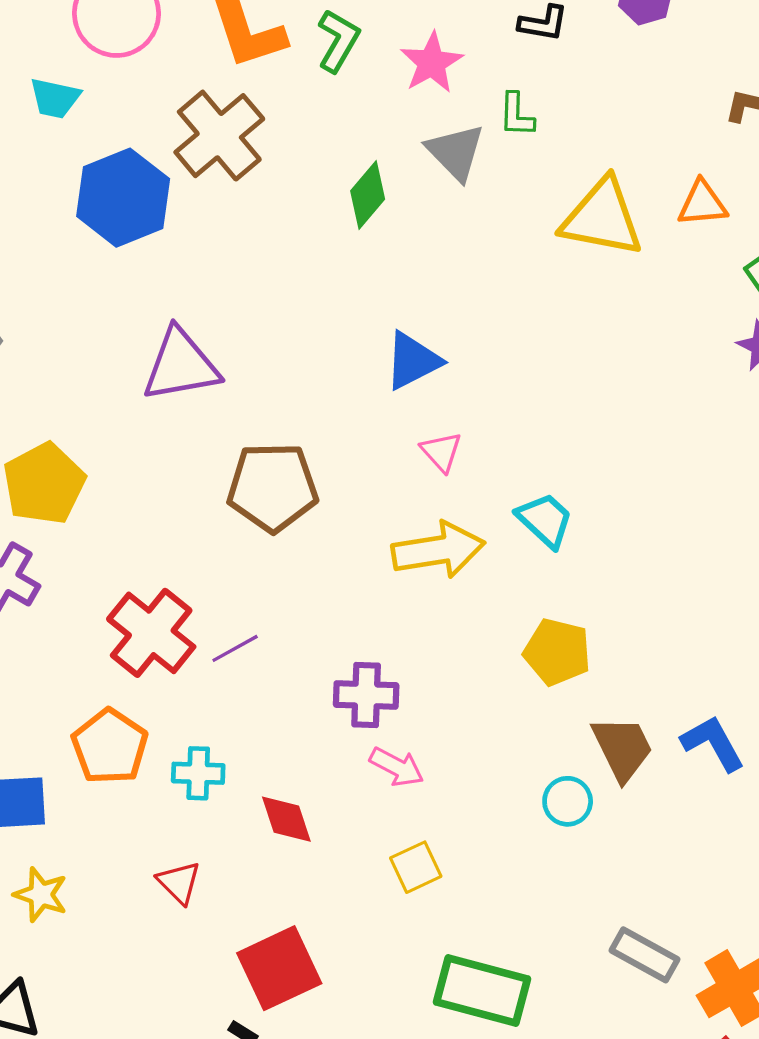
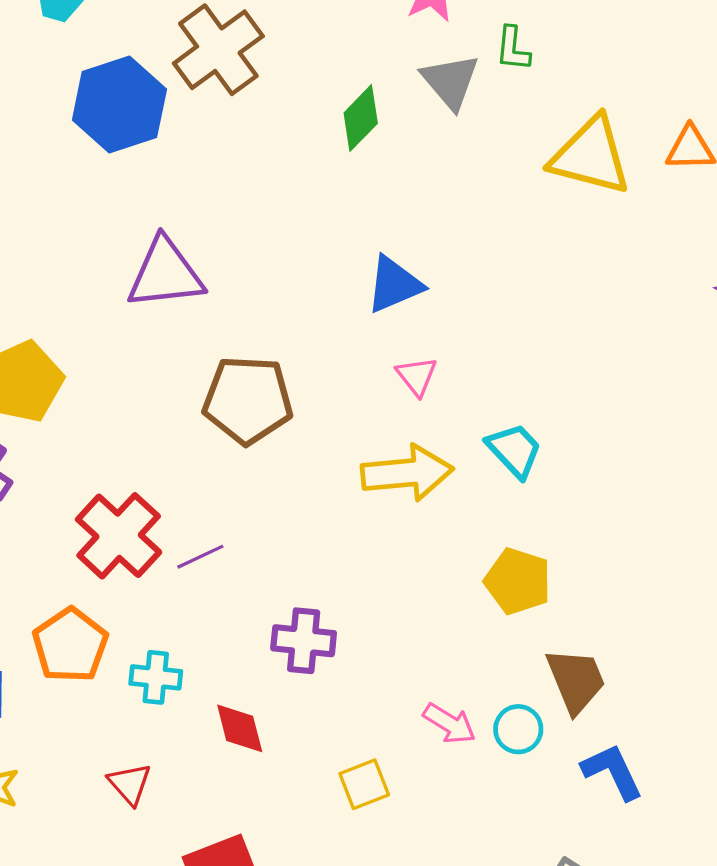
purple cross: (366, 695) -> (304, 641), moved
blue L-shape: (713, 743) -> (612, 772), moved
pink arrow: (397, 767) -> (449, 724), moved

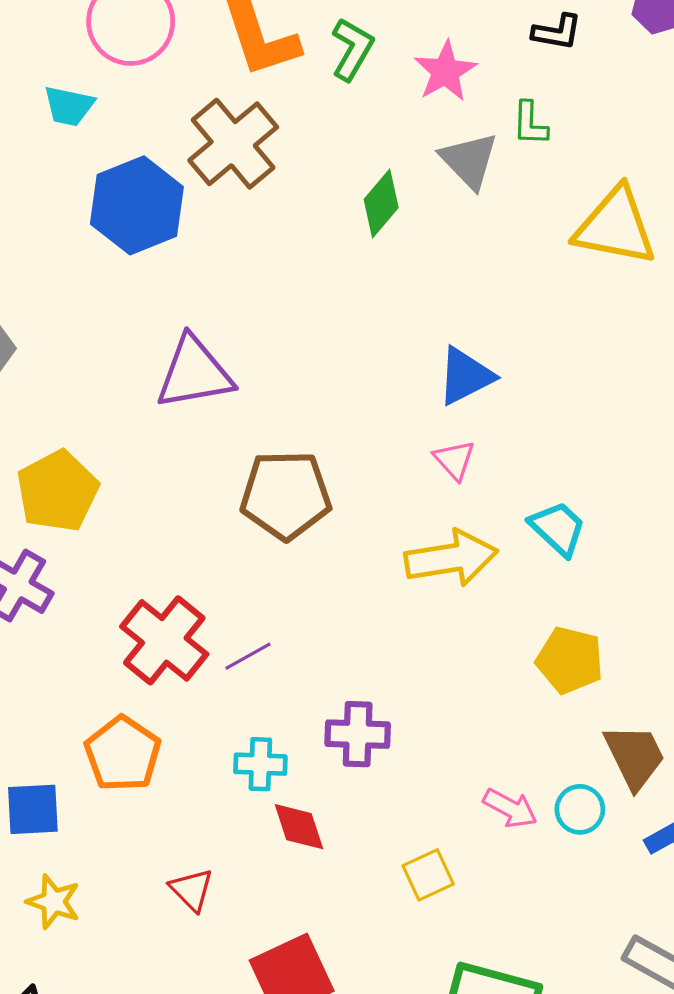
blue triangle: (394, 285) -> (465, 376), moved
cyan cross: (156, 677) -> (260, 764), moved

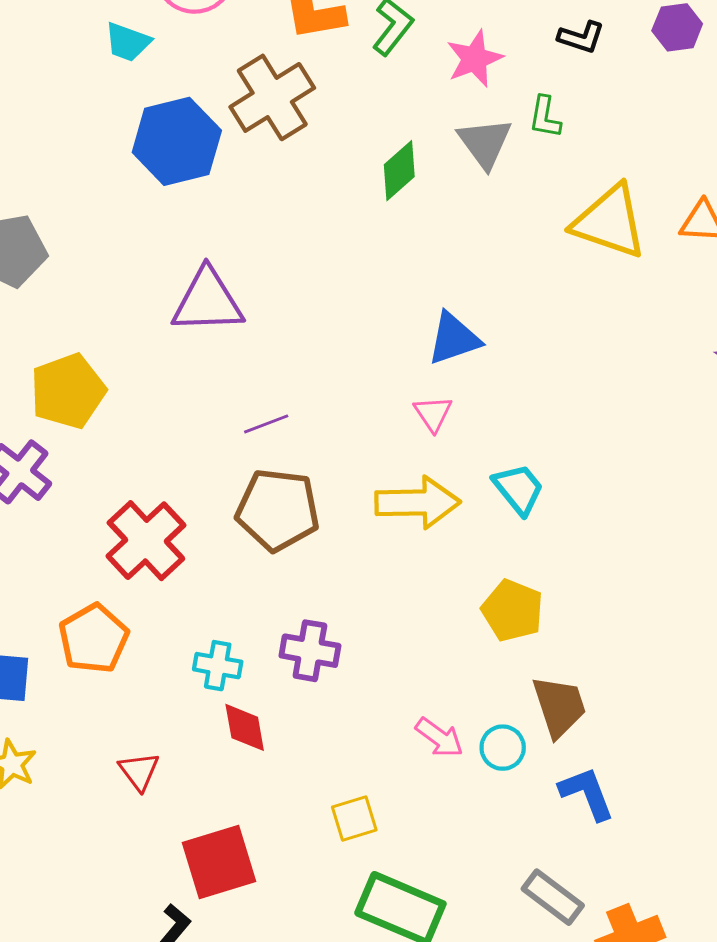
brown pentagon: (286, 495) -> (278, 510), moved
purple line: (248, 656) -> (266, 424), moved
yellow square: (428, 875) -> (354, 819), moved

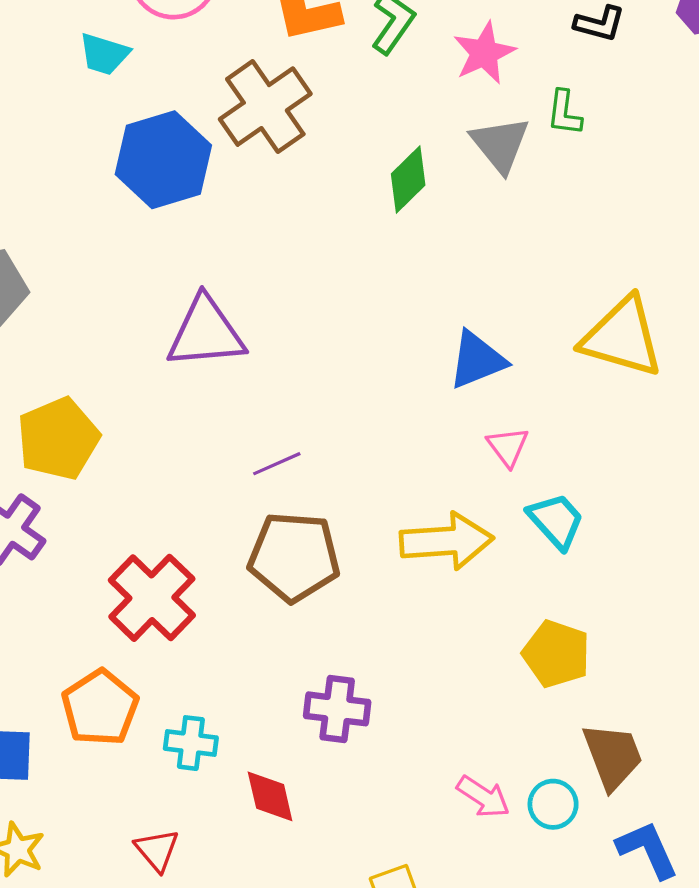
yellow triangle: (610, 222) -> (622, 337), moved
pink triangle: (433, 414) -> (508, 447), moved
cyan cross: (218, 666) -> (191, 743), moved

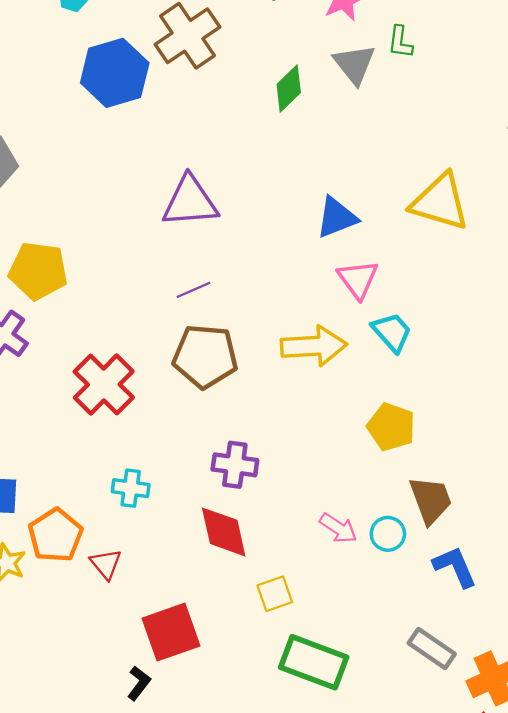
purple triangle: (206, 333) -> (190, 202), moved
yellow pentagon: (58, 439) -> (38, 271), turned 30
pink triangle: (508, 447) -> (358, 279), size x1.4
orange pentagon: (100, 708) -> (55, 535), moved
red diamond: (270, 796) -> (224, 532), moved, size x1.4

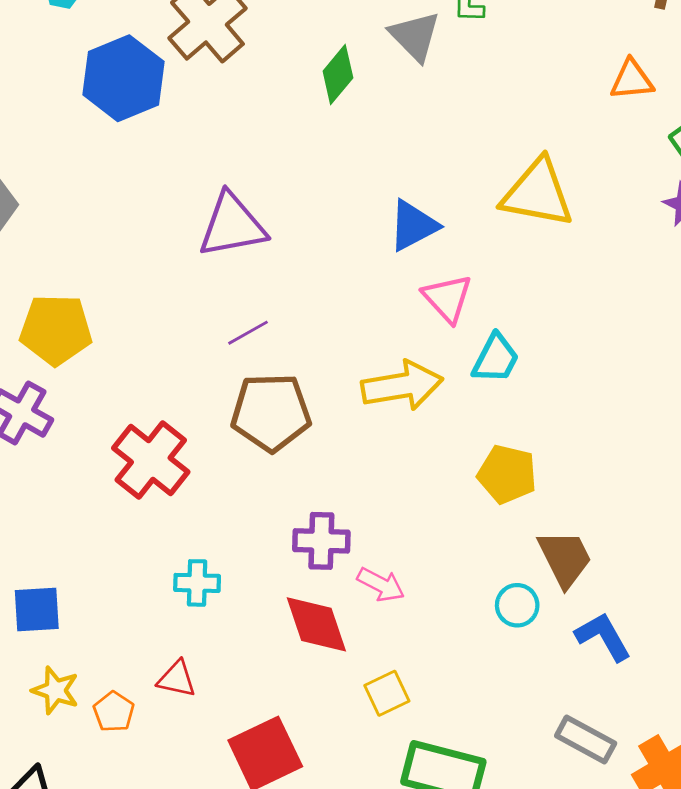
cyan trapezoid: (392, 332) -> (496, 359), turned 75
pink arrow: (338, 528) -> (381, 585), moved
orange pentagon: (55, 535) -> (114, 712), moved, size x0.6
red triangle: (106, 564) -> (177, 679), turned -32

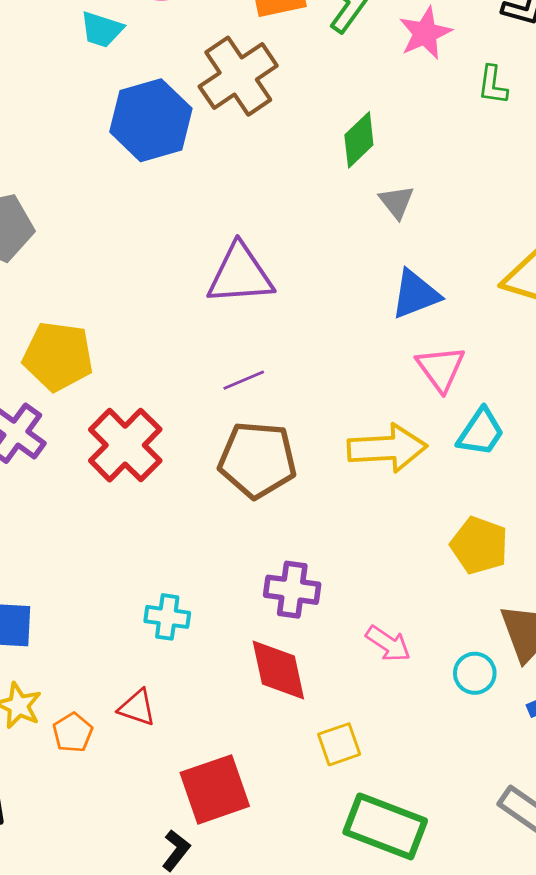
gray triangle: (415, 36) -> (397, 202), moved, size x0.7
red cross: (151, 460) -> (125, 445), moved
pink arrow: (381, 585) -> (388, 644), moved

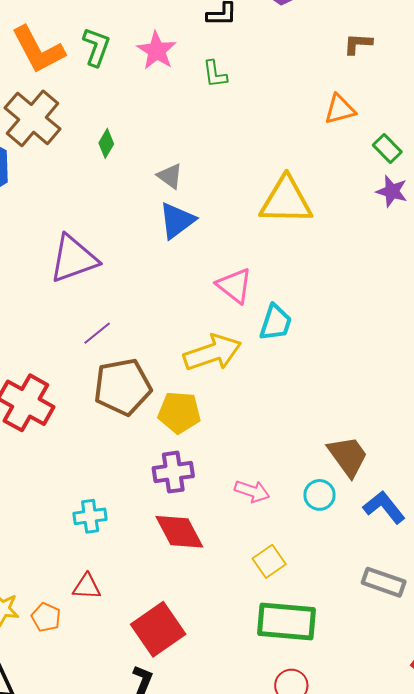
green diamond: (359, 140) -> (106, 143), moved, size x0.7
blue triangle: (415, 294) -> (177, 221), moved
yellow pentagon: (479, 545) -> (179, 412), moved
yellow square: (339, 744) -> (269, 561), moved

